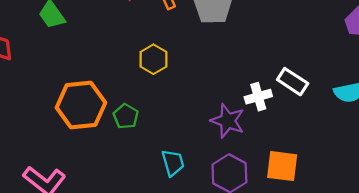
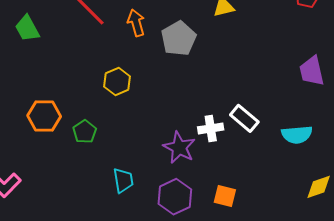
orange hexagon: (81, 105) -> (44, 116), size x0.7
orange square: (282, 166) -> (225, 196), size x0.7

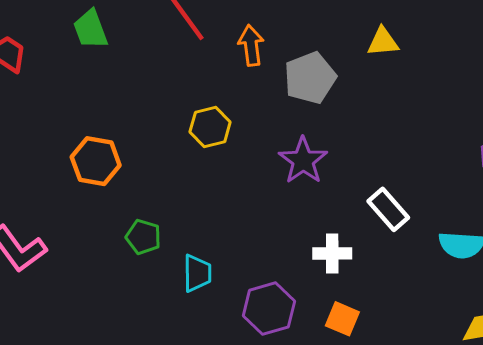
white cross: (211, 128) -> (332, 253), moved
green pentagon: (85, 132) -> (143, 237), moved, turned -30
purple star: (179, 147) -> (303, 160), moved

